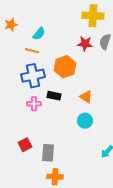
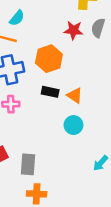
black rectangle: (54, 96) -> (50, 92), moved

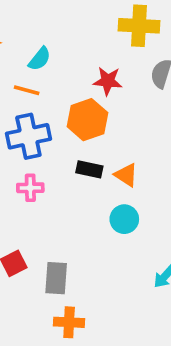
red star: (73, 30) -> (108, 81), moved

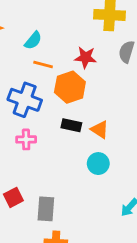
orange line: (27, 90) -> (43, 64), moved
blue cross: (28, 136) -> (25, 100), turned 32

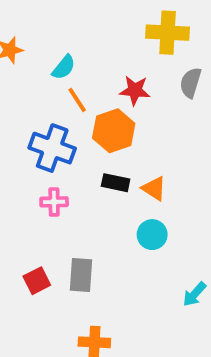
orange line: (43, 64) -> (77, 100), turned 42
gray rectangle: (46, 209) -> (81, 275), moved

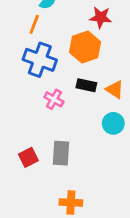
orange line: (77, 100) -> (34, 24), moved, turned 54
pink cross: (54, 202) -> (54, 99), moved, turned 30

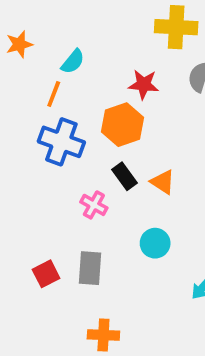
black rectangle: (86, 85) -> (124, 176), turned 42
pink cross: (54, 99) -> (94, 205), moved
cyan circle: (113, 123) -> (155, 243), moved

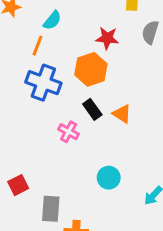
cyan circle: (155, 243) -> (109, 178), moved
gray rectangle: (90, 268) -> (51, 209), moved
red square: (46, 274) -> (18, 185), moved

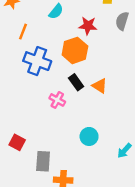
cyan semicircle: (52, 20) -> (56, 12), moved
orange line: (37, 46) -> (23, 32), moved
red square: (18, 185) -> (17, 142), turned -35

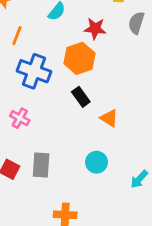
orange triangle: (100, 86) -> (109, 118), moved
pink cross: (57, 100) -> (20, 118), moved
gray rectangle: (43, 161) -> (41, 165), moved

